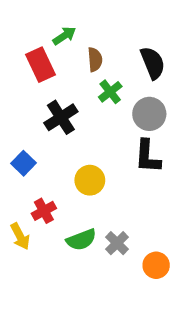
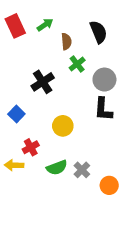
black semicircle: (153, 63) -> (98, 32), moved
red rectangle: (40, 65) -> (15, 26), moved
yellow arrow: (20, 236) -> (14, 165), turned 120

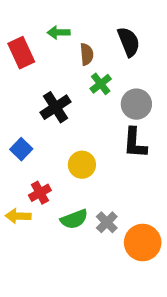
green arrow: (45, 25) -> (59, 32), turned -147
red rectangle: (15, 26) -> (21, 53), moved
orange circle: (109, 185) -> (143, 242), size x1.5

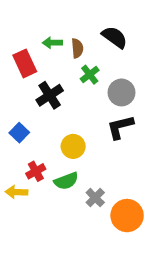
green arrow: (59, 32) -> (52, 43), moved
black semicircle: (129, 42) -> (115, 37), turned -32
red rectangle: (21, 53) -> (25, 63), moved
black L-shape: (135, 143) -> (120, 127), turned 72
green semicircle: (74, 219) -> (66, 181), moved

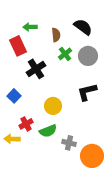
green arrow: (52, 43) -> (30, 27), moved
gray circle: (121, 92) -> (88, 56), moved
gray cross: (95, 198) -> (69, 143), turned -32

